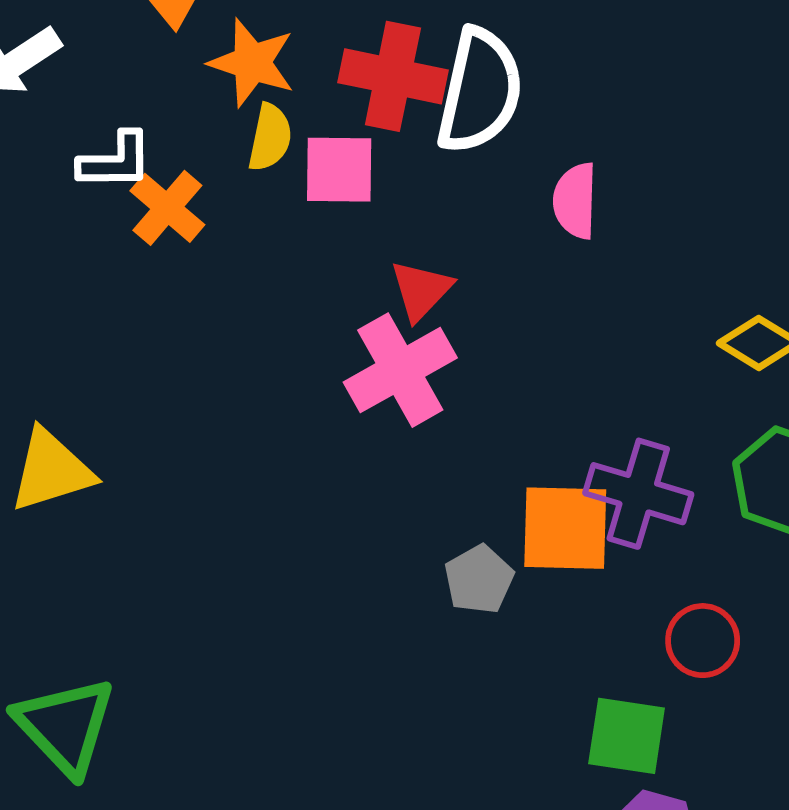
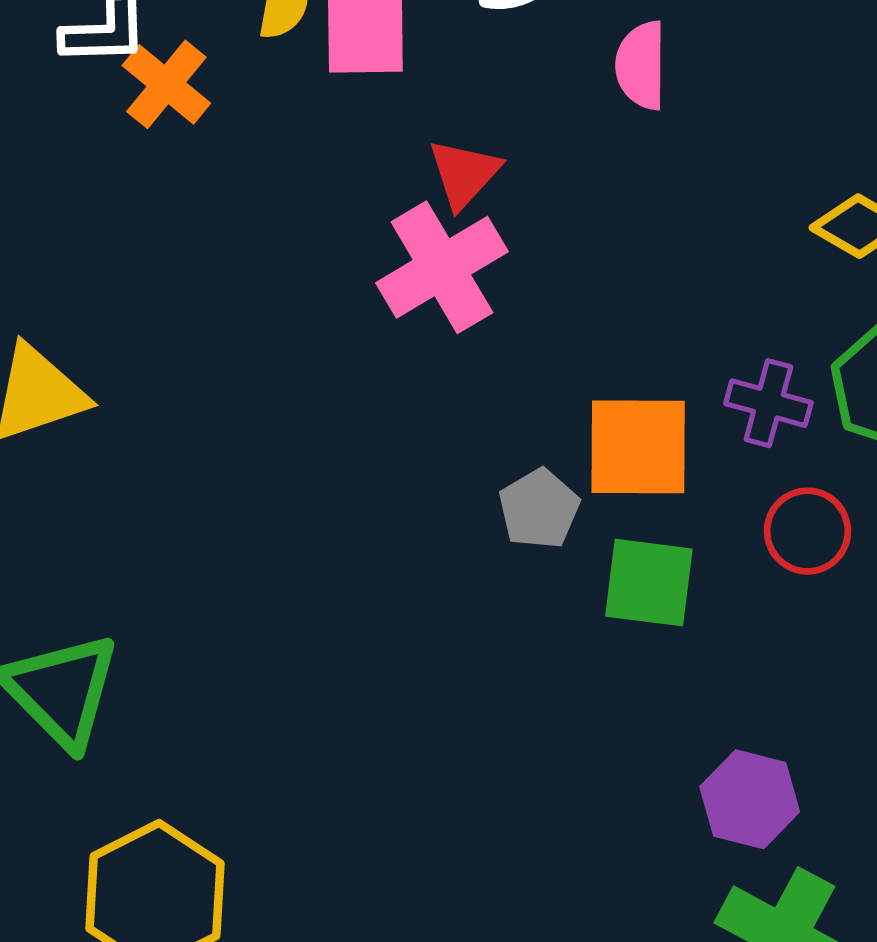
purple cross: (638, 494) -> (768, 403), moved, size x0.7
red circle: (703, 641) -> (807, 531), moved
green square: (627, 736) -> (649, 583), moved

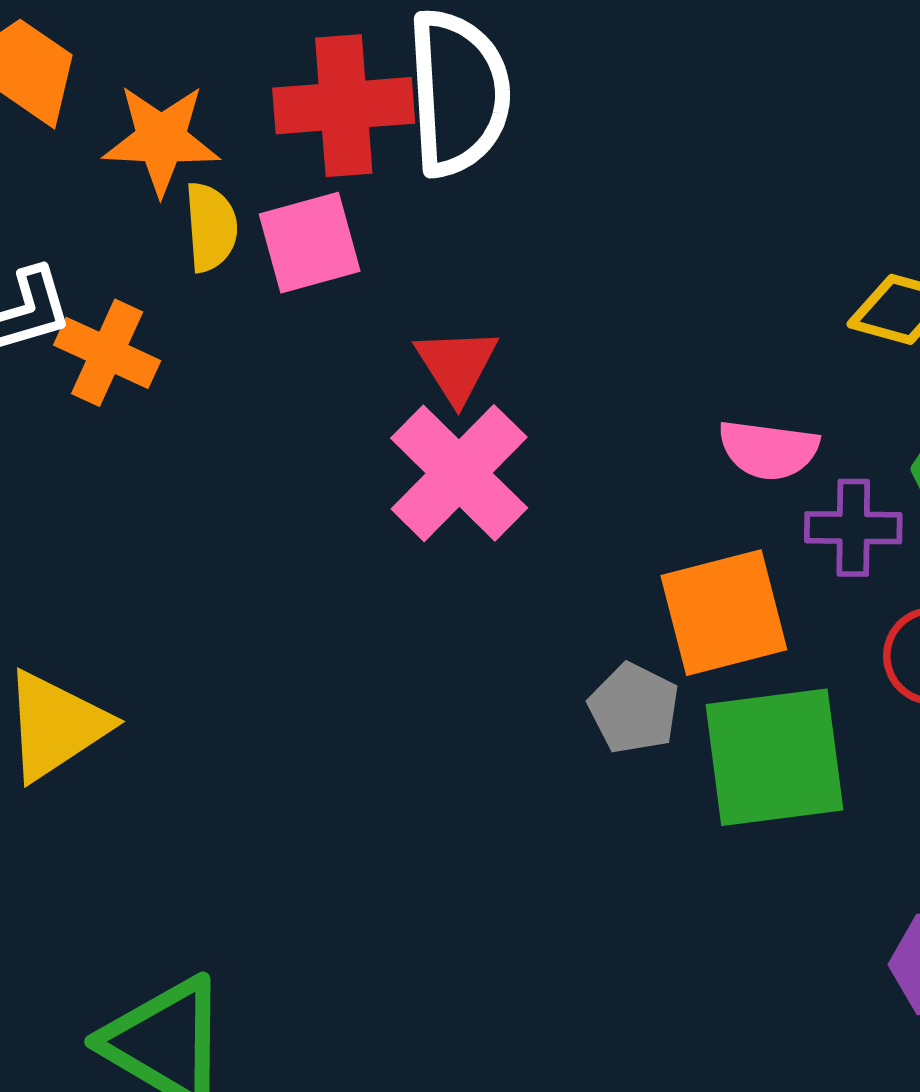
pink semicircle: (641, 65) -> (768, 450), moved, turned -68
green square: (649, 583) -> (774, 757), size x1.4

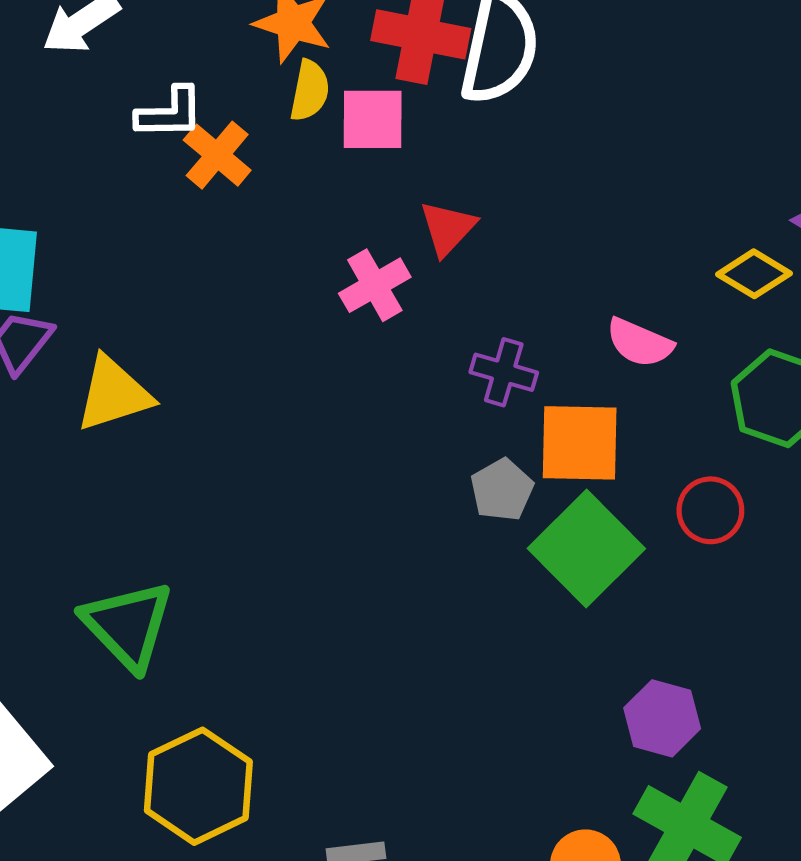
pink cross: (459, 473) -> (375, 285), moved, size x0.7
purple cross: (853, 528) -> (504, 372), moved
green square: (774, 757) -> (586, 549), turned 37

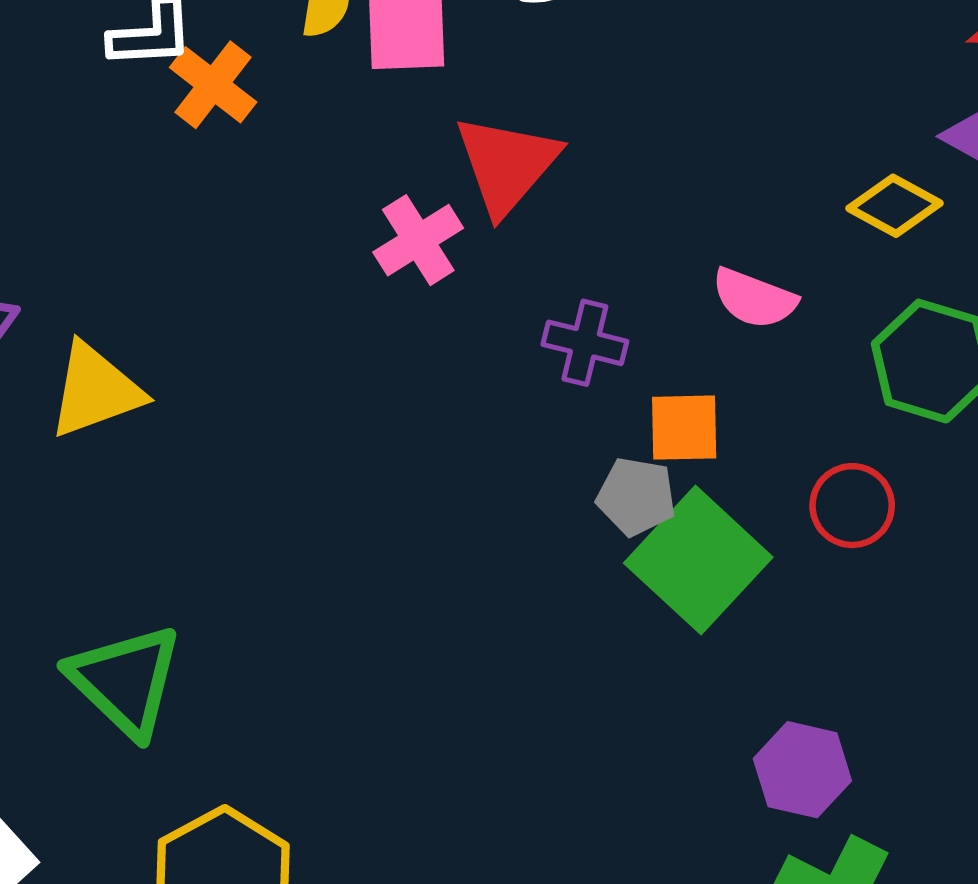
red triangle: (448, 228) -> (507, 164), size x1.5
orange square: (580, 443) -> (684, 428), size x0.7
gray pentagon: (502, 490) -> (636, 496), moved, turned -30

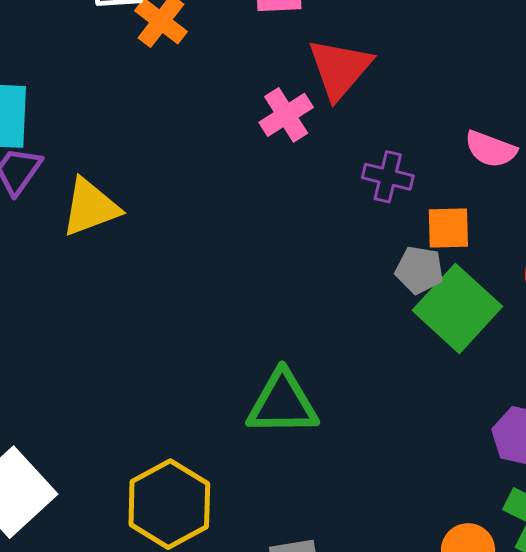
green triangle: (125, 681) -> (282, 403), moved, turned -44

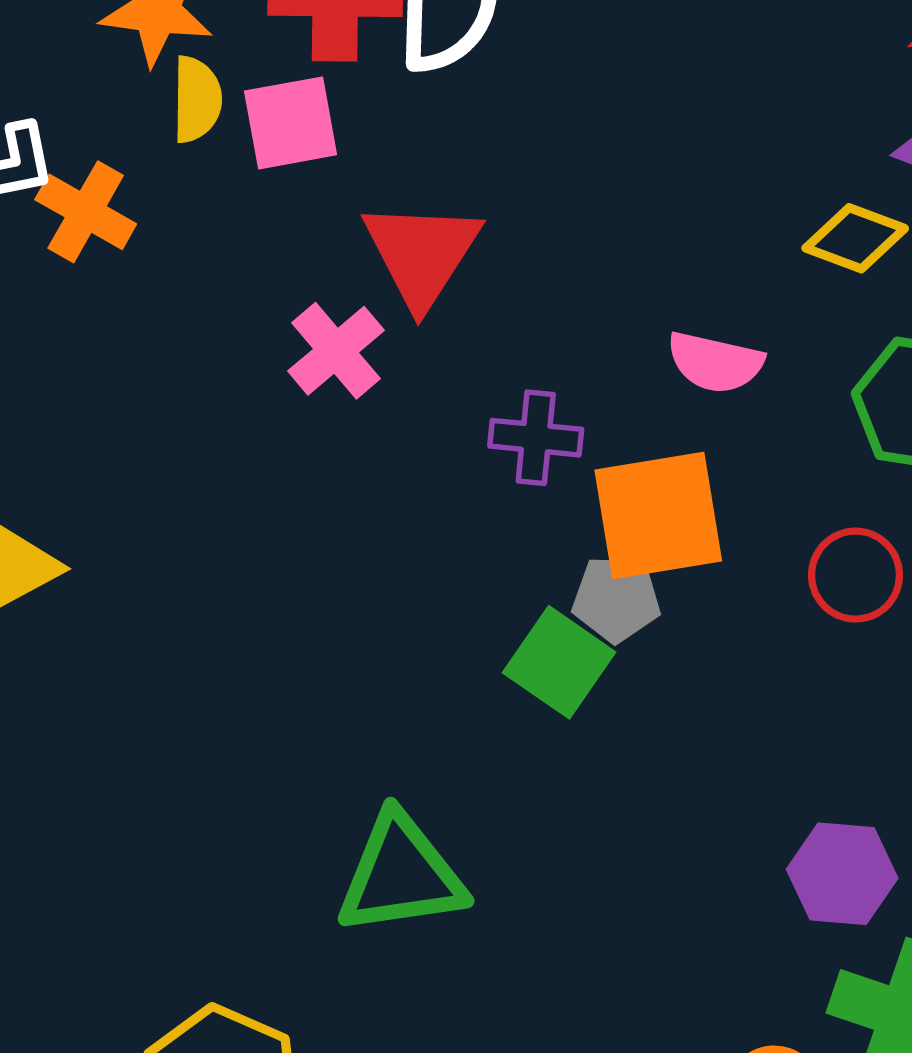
orange square: (448, 228) -> (658, 515), size x1.6
green square: (457, 308) -> (559, 662), moved, size x0.7

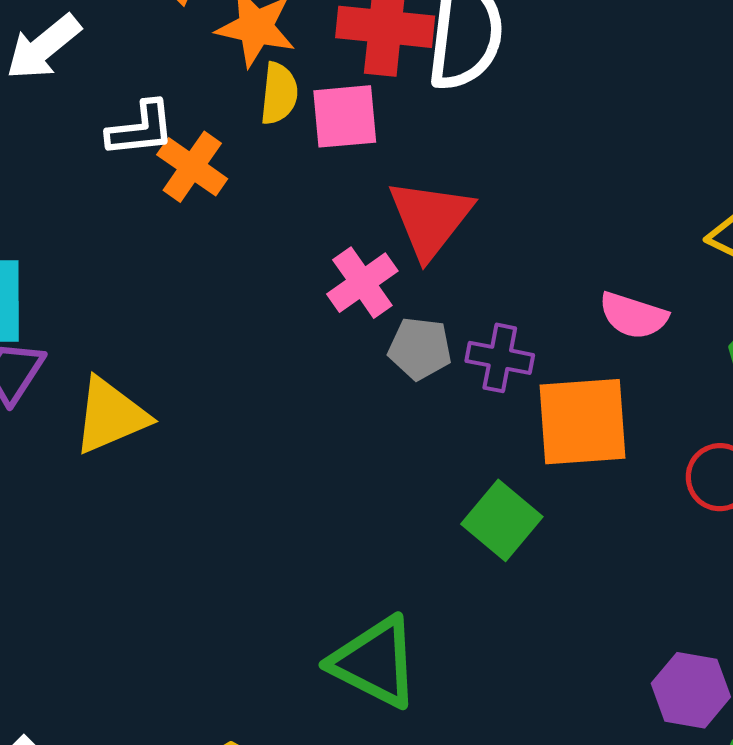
gray pentagon: (616, 599) -> (420, 348), moved
green triangle: (401, 875) -> (375, 662), turned 30

